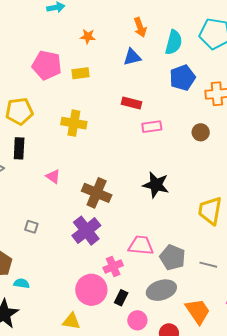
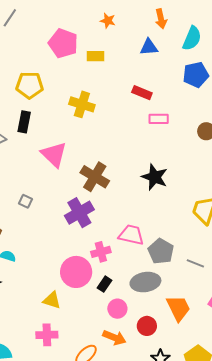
pink triangle: (53, 176) -> (54, 154), size x1.8

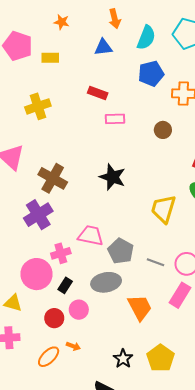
yellow cross: (82, 104) -> (38, 106), turned -35
red circle: (147, 326) -> (54, 318), moved
orange arrow: (114, 338) -> (73, 346), moved, size x0.6

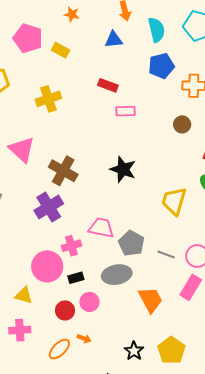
cyan semicircle: (146, 38) -> (156, 30), turned -35
yellow rectangle: (50, 58) -> (61, 50), turned 30
brown circle: (163, 130) -> (182, 124), moved
black rectangle: (65, 285) -> (76, 278), turned 42

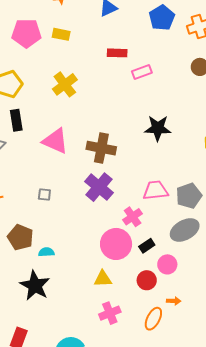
gray pentagon: (131, 243) -> (189, 196), turned -30

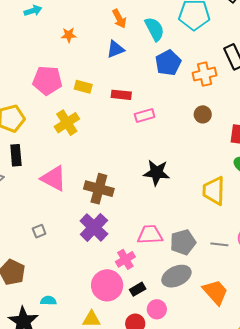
pink pentagon: (26, 33) -> (47, 80), moved
yellow rectangle: (61, 34) -> (83, 87), moved
gray square: (44, 195) -> (39, 231), turned -32
cyan semicircle: (46, 252) -> (48, 301), moved

